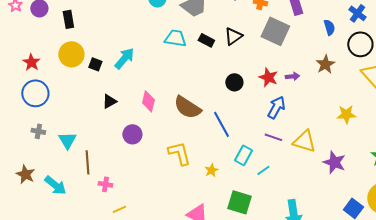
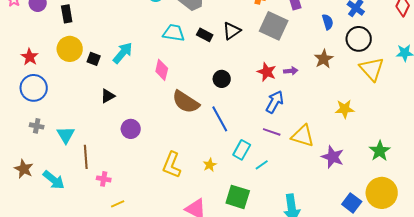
black circle: (234, 82) -> (222, 79), moved
pink diamond: (148, 101) -> (162, 70), moved
yellow L-shape: (179, 153) -> (172, 165), moved, turned -144

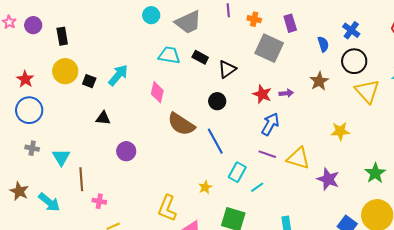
black triangle: (232, 31) -> (227, 69), moved
black triangle: (108, 96) -> (103, 118), turned 35
yellow L-shape: (172, 165) -> (167, 208), moved

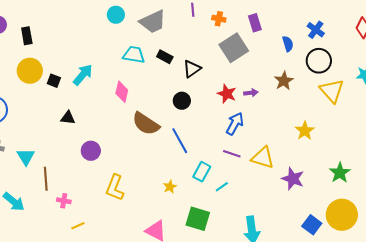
gray square: (269, 48) -> (234, 48), turned 32
yellow star: (340, 131) -> (305, 131), turned -30
yellow L-shape: (167, 208) -> (115, 188), moved

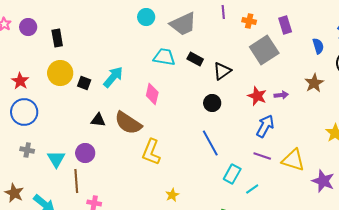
brown semicircle: (146, 124) -> (128, 123), moved
purple circle: (91, 151) -> (85, 153), moved
yellow star: (170, 187) -> (172, 195), moved
yellow L-shape: (115, 188) -> (151, 152), moved

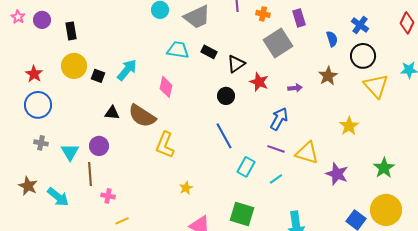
red star: (257, 96) -> (259, 82), moved
cyan line: (252, 189) -> (276, 179), moved

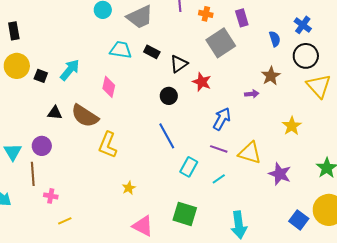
purple arrow: (295, 88) -> (252, 94), moved

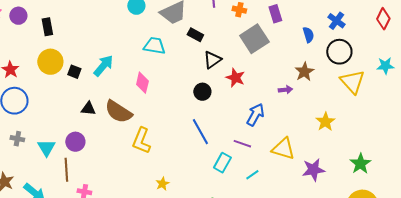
black rectangle: (152, 52) -> (195, 35), moved
purple line: (219, 149) -> (242, 144), moved
purple star: (280, 174) -> (313, 170), turned -30

